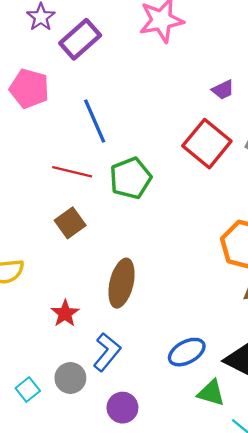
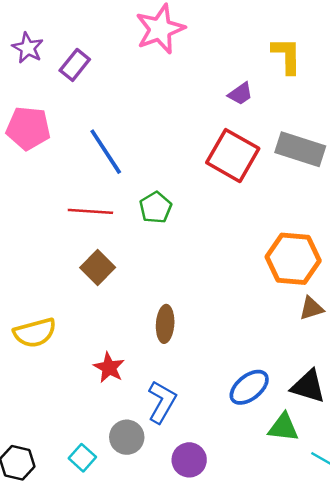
purple rectangle: (80, 39) -> (75, 65), size x0.7
green pentagon: (131, 178) -> (156, 208), size x0.7
brown ellipse: (122, 283) -> (165, 324), size x0.7

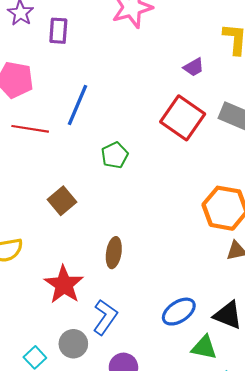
purple rectangle: (75, 65) -> (58, 31), turned -40
blue line: (106, 152) -> (77, 105), turned 51
red line: (90, 211) -> (30, 129), moved
red star: (109, 368) -> (64, 285), size x1.5

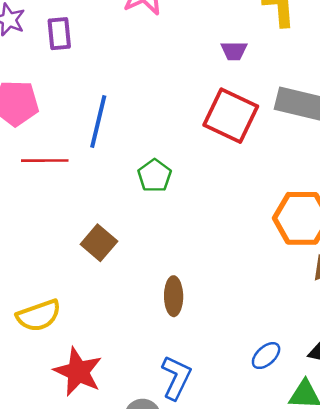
purple trapezoid: (194, 67) -> (234, 51), turned 40
red star: (64, 285) -> (78, 372), moved
blue ellipse: (179, 312) -> (266, 356), size x0.7

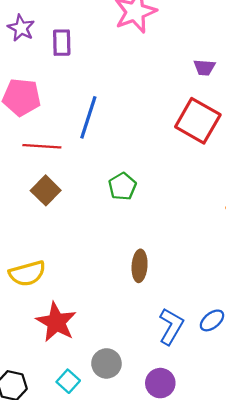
green pentagon: (155, 176) -> (122, 186), moved
brown square: (99, 243) -> (46, 190), moved
blue L-shape: (176, 378) -> (171, 326), moved

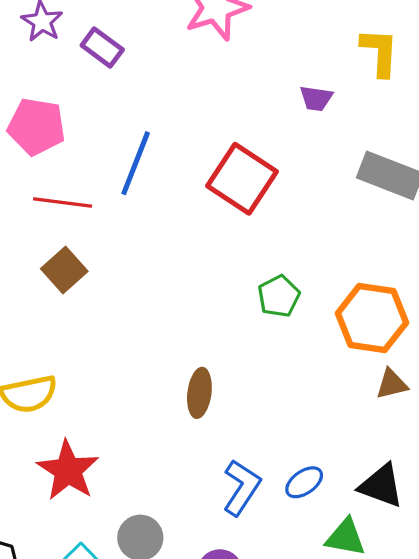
purple rectangle: (62, 43) -> (102, 48), turned -56
red square: (198, 121) -> (242, 179), moved
green pentagon: (122, 186) -> (279, 296), moved

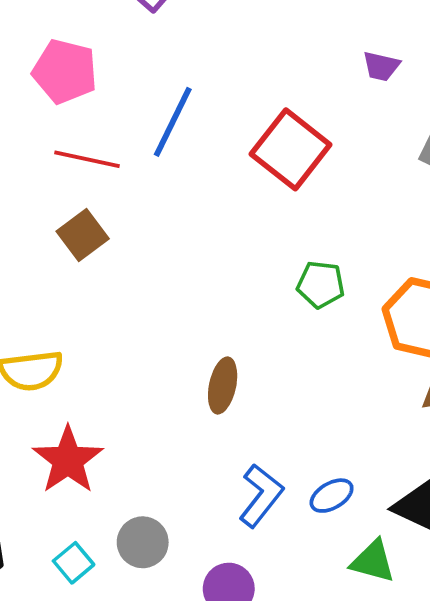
green pentagon: (279, 296) -> (321, 285), turned 30

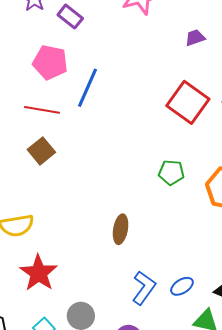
purple trapezoid: (381, 66) -> (195, 38), moved, turned 150
pink pentagon: (65, 71) -> (50, 62), moved
red square: (291, 149) -> (188, 102), moved

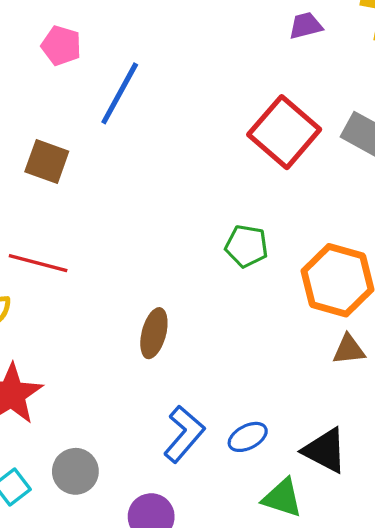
pink pentagon: (50, 62) -> (61, 46), size x0.7
red line: (42, 110) -> (38, 263), moved
brown square: (41, 151) -> (47, 162), moved, turned -36

